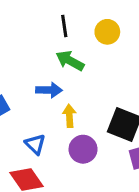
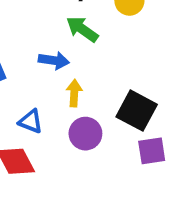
blue triangle: (35, 144) -> (31, 121), turned -30

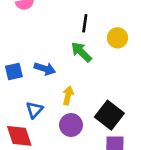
blue arrow: (54, 60) -> (45, 69), moved
blue triangle: (31, 121) -> (34, 110), turned 42

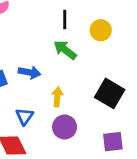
black square: (109, 115) -> (110, 93), moved

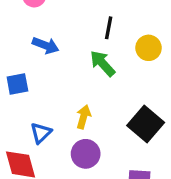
blue arrow: (30, 72) -> (46, 45), moved

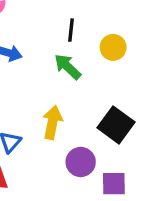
yellow arrow: (84, 117) -> (52, 122), size x1.4
purple circle: (86, 154) -> (81, 162), moved

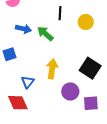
green arrow: (68, 67) -> (45, 34), moved

